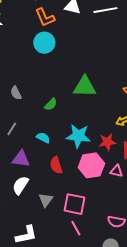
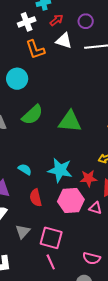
cyan circle: (44, 43) -> (17, 79), moved
green semicircle: (51, 104) -> (32, 115), moved, size x1.6

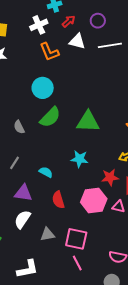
cyan circle: (17, 79) -> (43, 88), moved
cyan star: (60, 170) -> (79, 159), moved, size x0.7
gray triangle: (23, 232) -> (47, 234), turned 42

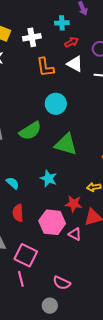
white cross: (39, 25) -> (32, 37), moved
cyan circle: (43, 88) -> (56, 104), moved

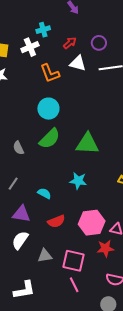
cyan cross: (62, 23) -> (43, 30), moved
cyan circle: (56, 104) -> (48, 109), moved
red star: (74, 204) -> (105, 248), moved
red semicircle: (18, 213) -> (56, 221), turned -96

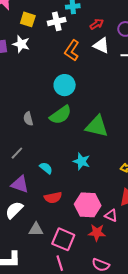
orange L-shape: (50, 73) -> (72, 50), turned 45

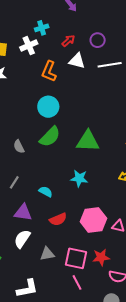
red star: (97, 233) -> (101, 257), moved

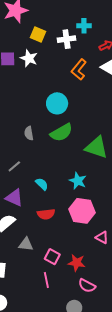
cyan circle: (48, 107) -> (57, 103), moved
pink hexagon: (93, 220) -> (82, 211), moved
pink square: (76, 258) -> (52, 257), size x0.7

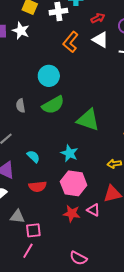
pink square: (52, 257) -> (33, 230), moved, turned -35
red star: (77, 263) -> (72, 213), moved
pink line: (46, 280) -> (28, 251), moved, turned 42

